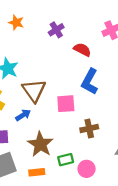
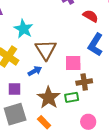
brown cross: (89, 128) -> (84, 82), moved
green rectangle: (66, 160) -> (72, 97), moved
orange rectangle: (37, 172) -> (44, 122), turned 48

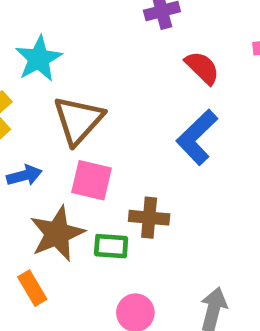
pink square: (73, 63) -> (91, 180), moved
blue arrow: (35, 71) -> (24, 175), moved

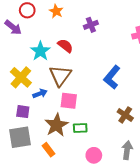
red semicircle: (202, 68) -> (65, 46), moved
blue arrow: (24, 175) -> (40, 93), moved
brown cross: (149, 218) -> (125, 115), moved, turned 35

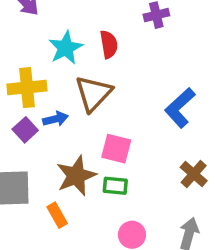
red semicircle: (65, 46) -> (109, 44), turned 35
yellow cross: (21, 77) -> (27, 88), turned 35
pink square: (69, 101) -> (116, 149), moved
purple square: (23, 112) -> (25, 130), moved, turned 32

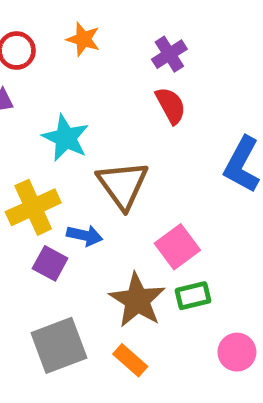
red semicircle: (109, 44) -> (171, 105), moved
blue arrow: (55, 119) -> (85, 235), turned 45
pink square: (116, 149) -> (177, 247), turned -32

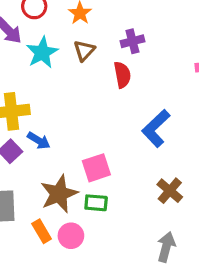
cyan star: (66, 138) -> (42, 53), moved
brown triangle: (123, 185) -> (84, 51), moved, size x0.6
pink circle: (237, 352) -> (71, 236), moved

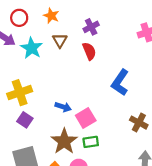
blue arrow: (39, 141) -> (63, 107), moved

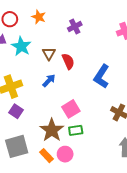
brown triangle: (60, 40) -> (49, 54), moved
red semicircle: (89, 51) -> (68, 61), moved
blue arrow: (63, 107) -> (49, 81), moved, turned -64

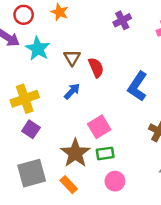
purple cross: (75, 27) -> (122, 20), moved
pink circle: (65, 154) -> (115, 181), moved

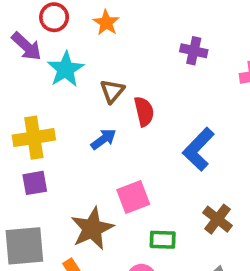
purple cross: (122, 20) -> (194, 51), turned 30
purple square: (31, 129) -> (35, 183), turned 36
green rectangle: (105, 153) -> (163, 240), moved

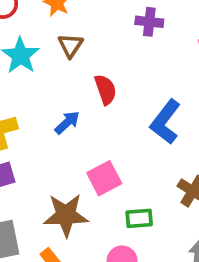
brown triangle: (112, 91) -> (70, 45), moved
brown star: (92, 229) -> (66, 215), turned 30

